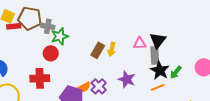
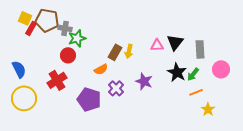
red rectangle: (14, 26) -> (31, 28), turned -56
gray rectangle: (155, 55) -> (200, 49), moved
red cross: (40, 78) -> (57, 80), turned -30
orange semicircle: (84, 87) -> (101, 69), moved
orange line: (158, 87) -> (196, 92), moved

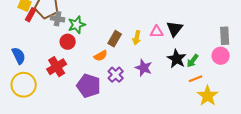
gray cross: (65, 28) -> (58, 19), moved
gray rectangle: (200, 49) -> (225, 36), moved
yellow arrow: (129, 51) -> (137, 38), moved
yellow star: (208, 109) -> (208, 96), size x1.5

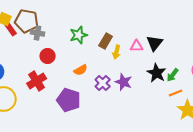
red rectangle: (31, 15) -> (11, 29), turned -64
green star: (77, 25) -> (79, 35), moved
brown rectangle: (115, 39) -> (106, 41), moved
purple cross: (116, 75) -> (103, 83), moved

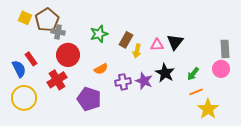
brown pentagon: (27, 21) -> (47, 20), turned 30
red rectangle: (11, 29) -> (31, 59), moved
red circle: (48, 56) -> (68, 55), size x1.5
black star: (157, 73) -> (165, 73), moved
purple cross: (103, 83) -> (123, 82), turned 35

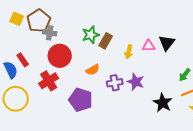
brown rectangle: (126, 40) -> (106, 41), moved
black star: (165, 73) -> (163, 103), moved

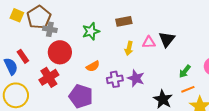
brown rectangle: (106, 41) -> (124, 21), moved, turned 49

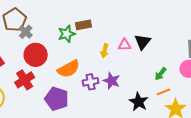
brown rectangle: (124, 21) -> (84, 25), moved
gray cross: (50, 29) -> (26, 32), turned 32
orange semicircle: (93, 66) -> (69, 69), size x1.6

